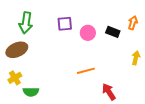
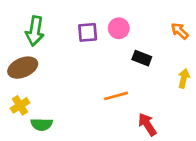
orange arrow: (133, 23) -> (180, 31), turned -64
black rectangle: (113, 32) -> (142, 58), moved
pink circle: (88, 33) -> (119, 28), moved

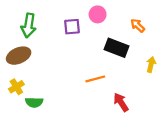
pink circle: (119, 28) -> (98, 14), moved
orange arrow: (180, 31) -> (138, 26), moved
black rectangle: (142, 58) -> (116, 48), size x1.5

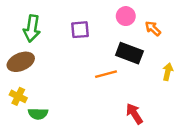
pink circle: (98, 14) -> (126, 16), moved
orange line: (95, 79) -> (106, 74), moved
yellow cross: (16, 87) -> (18, 96), turned -32

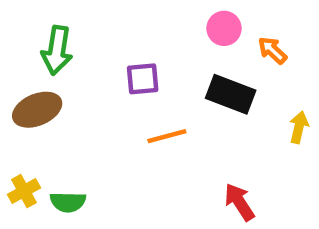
purple square: (80, 30) -> (143, 79), moved
orange line: (106, 74) -> (167, 136), moved
yellow cross: (18, 96) -> (24, 191), moved, turned 35

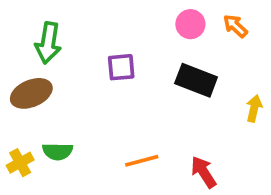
orange arrow: (272, 50) -> (235, 26), moved
orange line: (167, 136) -> (142, 161), moved
green semicircle: (68, 202) -> (58, 151), moved

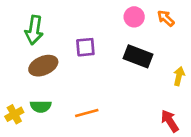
brown ellipse: (31, 93) -> (43, 66), moved
orange line: (142, 161) -> (87, 113), moved
red arrow: (204, 172) -> (170, 121), moved

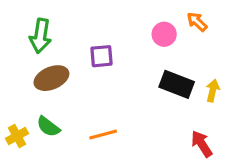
pink circle: (134, 17) -> (164, 34), moved
black rectangle: (138, 56) -> (177, 84), moved
green semicircle: (41, 106) -> (48, 127), turned 36

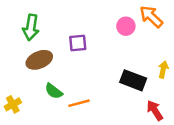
orange arrow: (197, 22) -> (151, 17), size x1.5
black rectangle: (177, 84) -> (133, 80), moved
green semicircle: (48, 127) -> (54, 91), moved

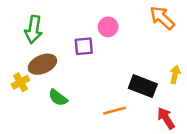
pink circle: (126, 26) -> (108, 27), moved
orange line: (79, 103) -> (115, 111), moved
yellow cross: (13, 104) -> (21, 82), moved

